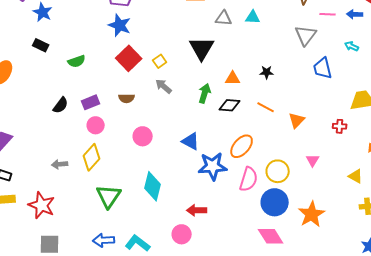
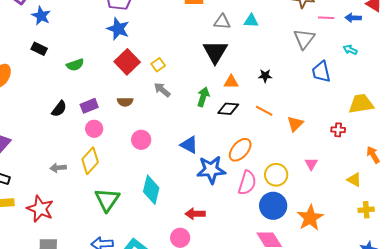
black triangle: (202, 48) -> (215, 52), moved

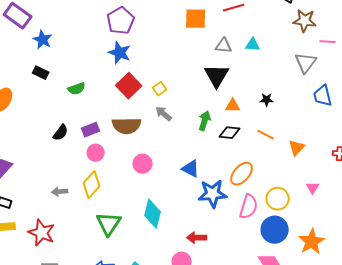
brown semicircle: (125, 102) -> (127, 126), size x1.8

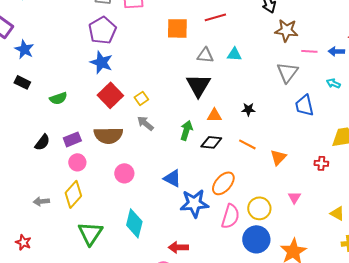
red star: (42, 233) -> (23, 242), size x0.6

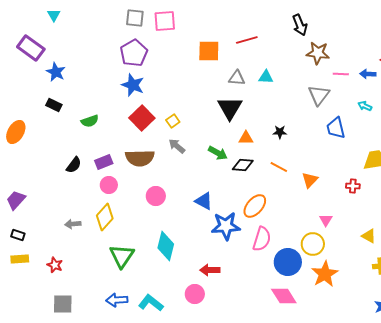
green arrow: (186, 130) -> (218, 153), turned 102
yellow circle: (259, 208) -> (313, 244), moved

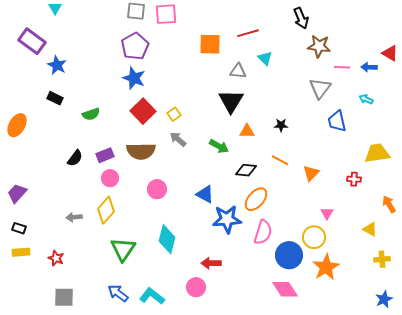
cyan triangle: (266, 77) -> (265, 58), moved, turned 42
black diamond: (243, 165) -> (246, 170), moved
blue arrow: (117, 300) -> (118, 293), turned 40

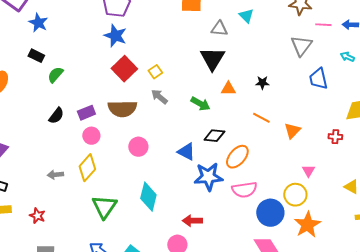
green semicircle: (91, 114) -> (55, 75), moved, turned 150
black diamond: (246, 170) -> (214, 136), moved
pink semicircle: (263, 232) -> (244, 190), turned 65

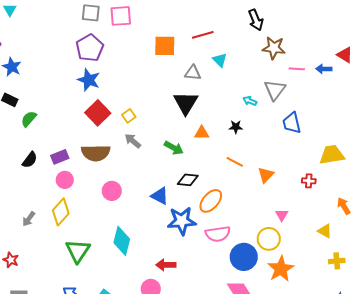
cyan arrow: (347, 57) -> (250, 101), moved
gray arrow: (55, 175) -> (29, 219), turned -49

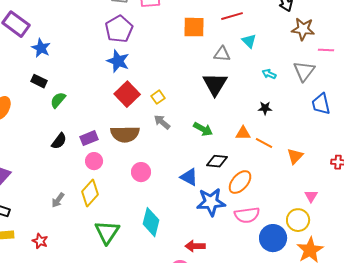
cyan arrow: (250, 101) -> (269, 74), moved
orange triangle: (202, 133) -> (243, 133), moved

